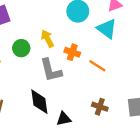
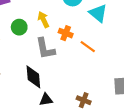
brown cross: (100, 107) -> (84, 100), moved
black triangle: (64, 119) -> (46, 100), moved

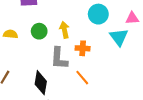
orange cross: (66, 33) -> (83, 48), turned -32
orange line: (88, 47) -> (82, 78), moved

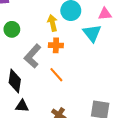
yellow arrow: (64, 30) -> (52, 23), moved
gray L-shape: (59, 58) -> (33, 56), turned 40

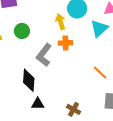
cyan triangle: (92, 33) -> (99, 28), turned 30
orange line: (56, 75) -> (100, 73), moved

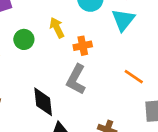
yellow arrow: (60, 22) -> (57, 28), moved
gray L-shape: (44, 55) -> (76, 79), moved

